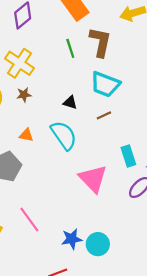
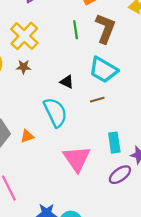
orange triangle: (26, 135) -> (27, 136), moved, turned -40

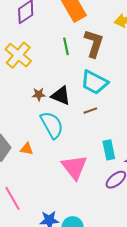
brown star: (24, 67) -> (39, 94), moved
black triangle: (67, 82) -> (61, 96), size x1.5
orange triangle: (27, 136) -> (27, 149), turned 32

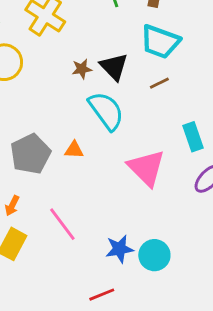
black triangle: (61, 96) -> (114, 67), turned 30

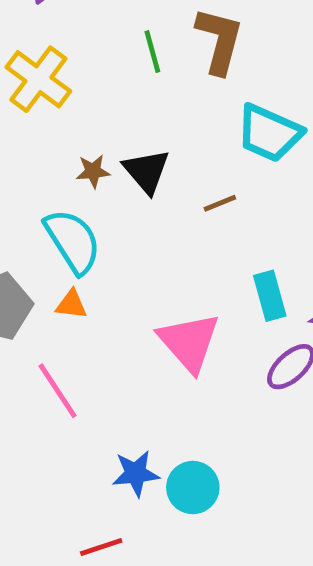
cyan trapezoid: (160, 42) -> (269, 133), moved
cyan semicircle: (106, 111) -> (73, 241), moved
pink line: (62, 224) -> (58, 391), moved

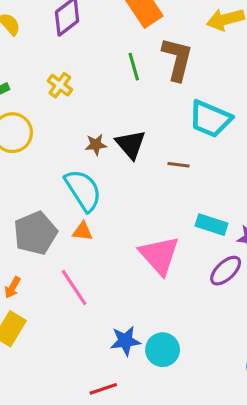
yellow cross: (38, 79) -> (60, 85), size x0.6
brown line: (220, 203) -> (179, 165), turned 30
cyan rectangle: (270, 296) -> (211, 225), turned -56

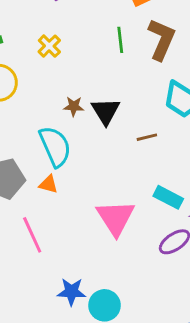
brown line: (179, 165) -> (147, 137), turned -30

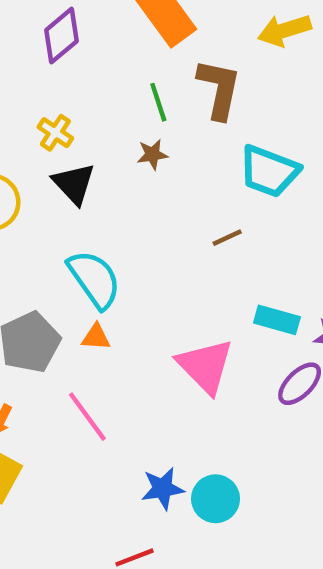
brown star: (74, 106) -> (152, 154), moved
black triangle: (106, 111) -> (74, 184), moved

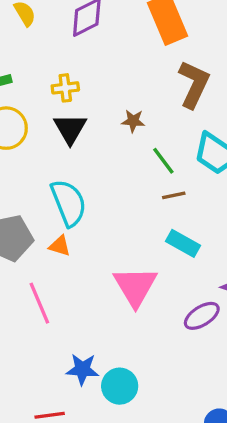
green line: (158, 102) -> (163, 161), moved, turned -32
yellow cross: (55, 133) -> (65, 88), turned 36
cyan rectangle: (277, 320) -> (183, 243), moved

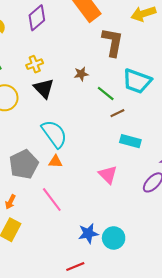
pink triangle: (135, 286) -> (108, 175), size x0.7

